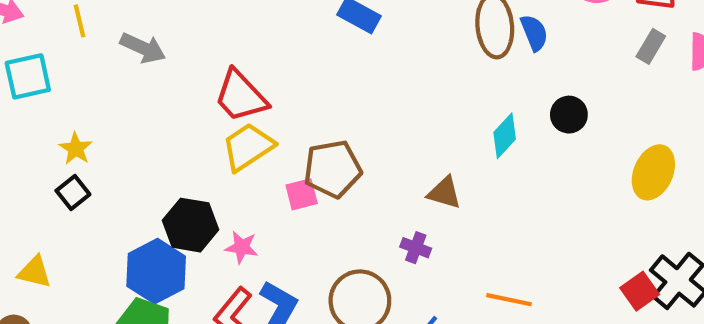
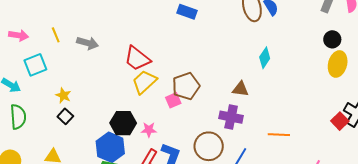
black circle: (569, 115) -> (332, 39), moved
purple cross: (416, 248) -> (231, 117), size x1.6

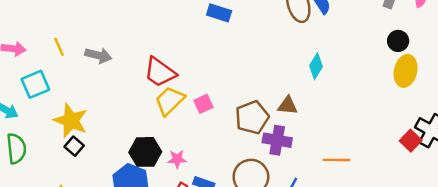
brown pentagon: (186, 86) -> (252, 117), moved
yellow star: (63, 95) -> (71, 121), size x1.8
pink square: (173, 100) -> (203, 104), moved

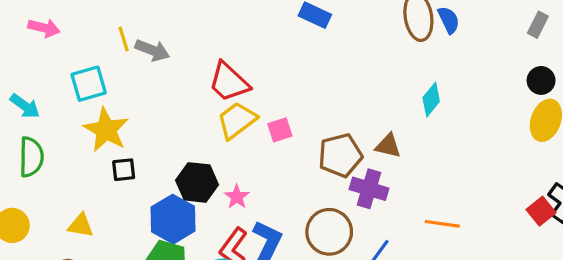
yellow line: (59, 47) -> (124, 39), moved
cyan square: (35, 84) -> (89, 84), moved
black square: (74, 146) -> (124, 170), moved, turned 36
pink star: (177, 159) -> (237, 197), turned 30

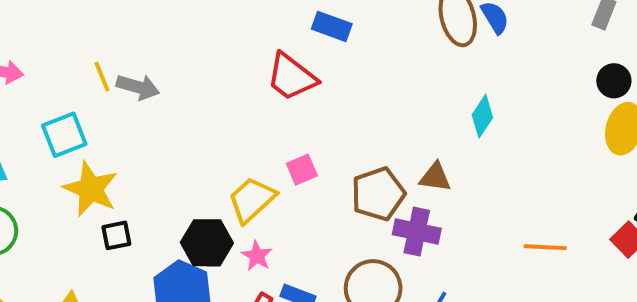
red trapezoid: (229, 82) -> (291, 77), moved
yellow trapezoid: (237, 120) -> (252, 200), moved
orange line: (442, 224) -> (545, 247), moved

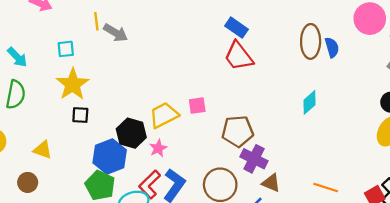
red trapezoid: (291, 77) -> (239, 56), moved
cyan square: (64, 135) -> (66, 49), size x0.7
brown triangle: (435, 177) -> (271, 183), moved

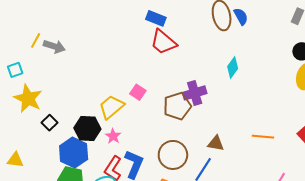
yellow line: (96, 21) -> (36, 40), turned 49
pink square: (197, 106) -> (138, 92), turned -35
black square: (80, 115) -> (50, 123), moved, turned -35
purple cross: (254, 159) -> (195, 93), moved, turned -30

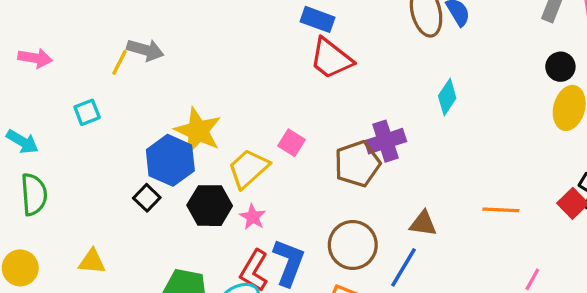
gray arrow: (54, 46) -> (145, 50), moved
yellow star: (28, 99) -> (198, 131), moved
blue hexagon: (74, 153) -> (170, 160), moved

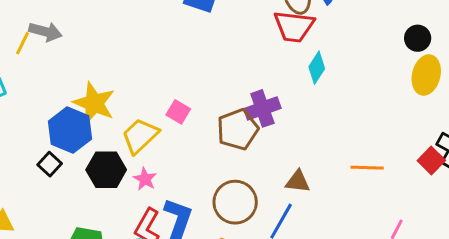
red trapezoid: (331, 59) -> (294, 26), moved, turned -30

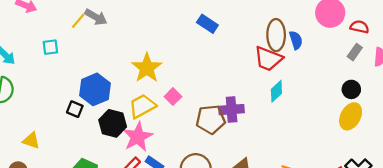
yellow star: (94, 103) -> (147, 68), moved
black square: (50, 164) -> (75, 109), turned -35
pink star: (145, 179) -> (138, 137), size x1.8

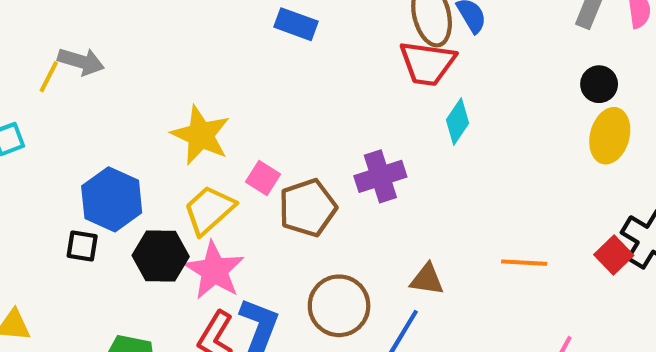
brown pentagon: (211, 119) -> (308, 208), moved

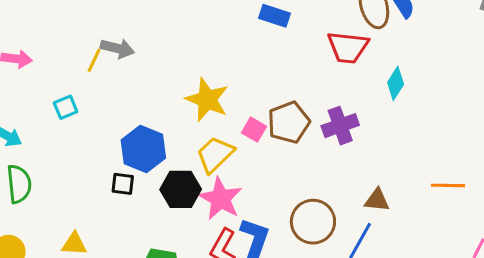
red trapezoid: (427, 63) -> (348, 47), moved
brown pentagon: (308, 208) -> (289, 122), moved

